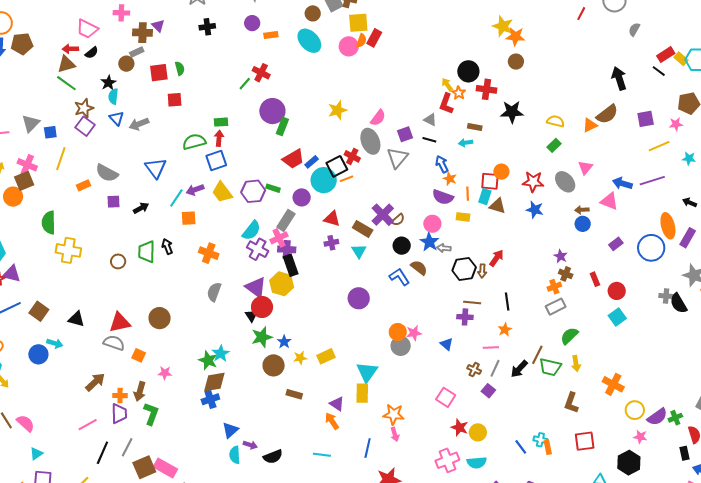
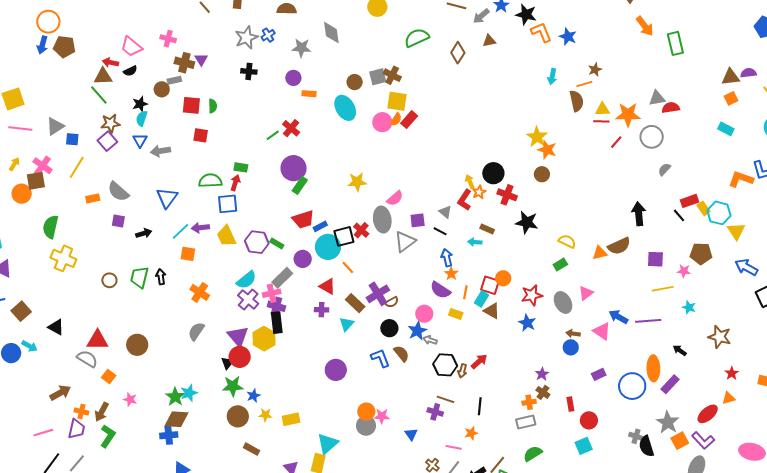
orange line: (347, 179) -> (348, 267), moved, turned 56
red star: (533, 182) -> (532, 295), turned -30

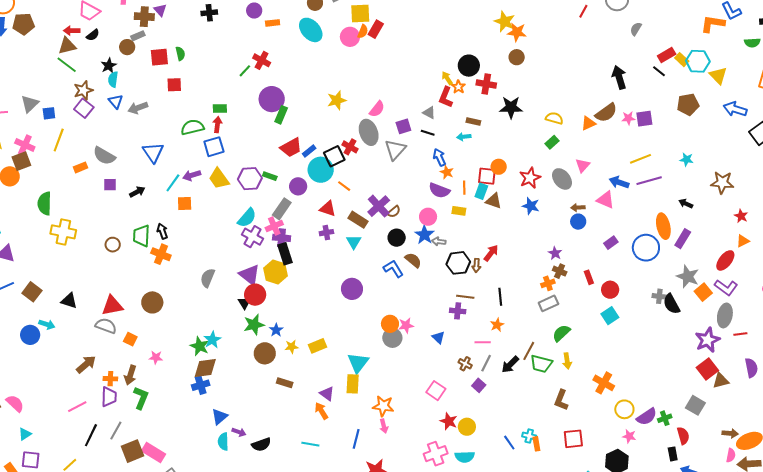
pink star: (684, 271) -> (628, 118), moved
yellow line: (663, 289) -> (640, 159), moved
orange cross: (200, 292) -> (161, 254), moved

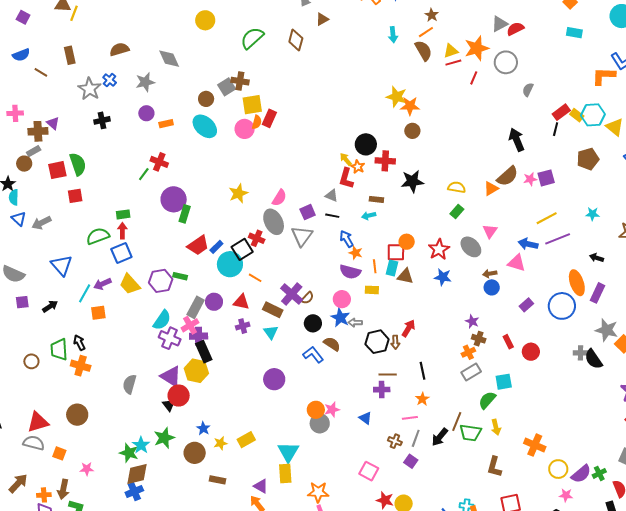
green semicircle: (180, 54) -> (78, 164), size x1.6
black line: (659, 71) -> (556, 129), turned 72
purple circle: (298, 186) -> (214, 302), moved
cyan square: (610, 316) -> (504, 382), moved, turned 30
green star: (254, 325) -> (164, 438), moved

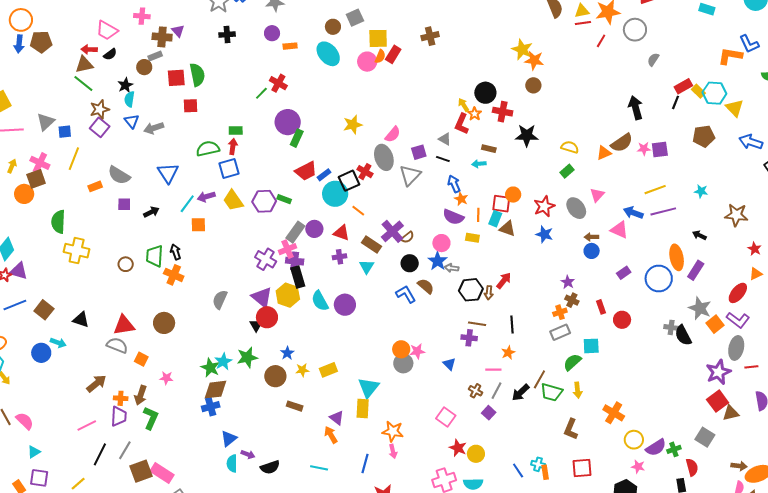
brown cross: (240, 81) -> (430, 36), moved, turned -30
cyan semicircle: (162, 320) -> (320, 301), moved, turned 110
purple circle: (274, 379) -> (345, 305), moved

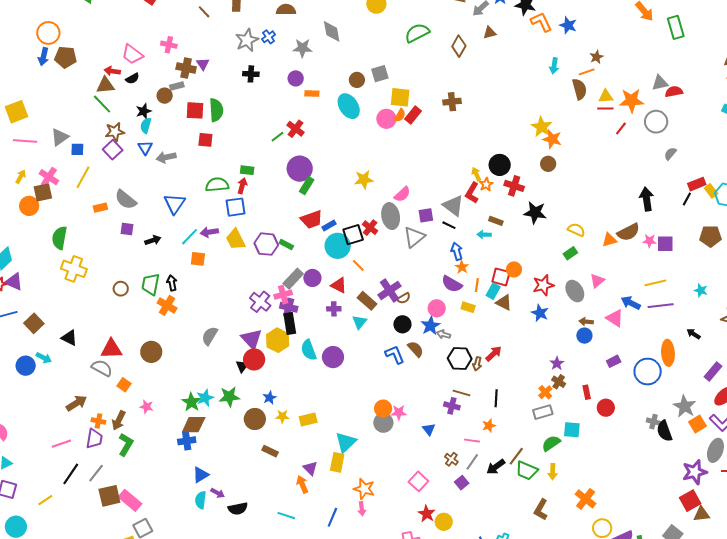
gray triangle: (445, 139) -> (453, 206), size x1.6
purple rectangle: (696, 270) -> (713, 371), moved
orange cross: (560, 312) -> (545, 392), turned -32

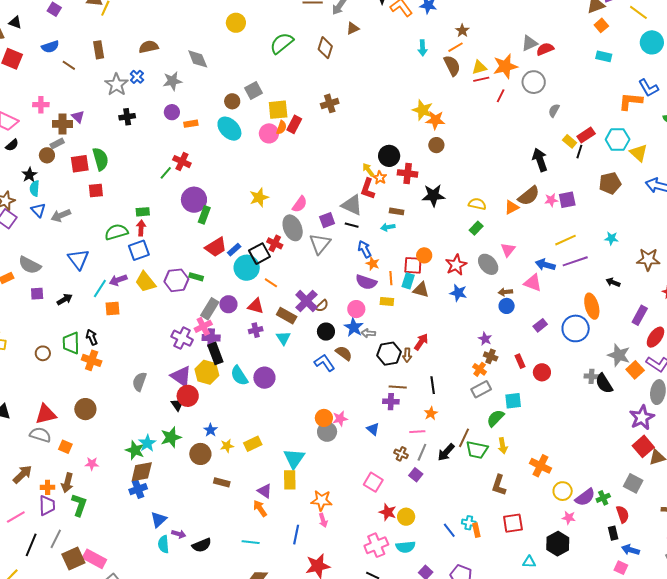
yellow rectangle: (711, 191) -> (570, 141), moved

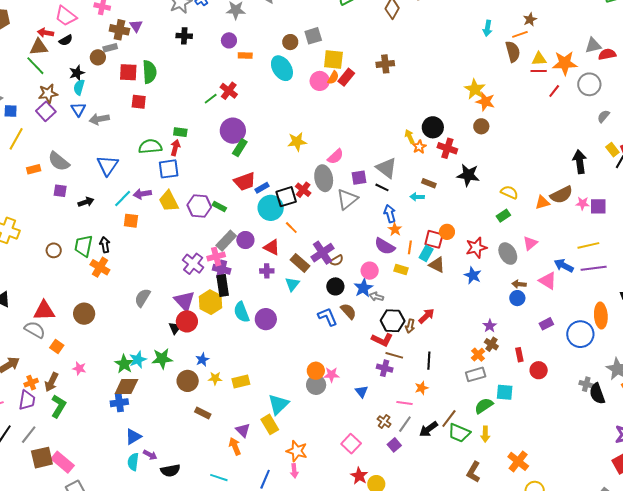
red L-shape: (368, 189) -> (382, 340), moved, turned -95
yellow rectangle: (290, 480) -> (270, 424), turned -42
orange cross: (48, 487) -> (31, 383), turned -32

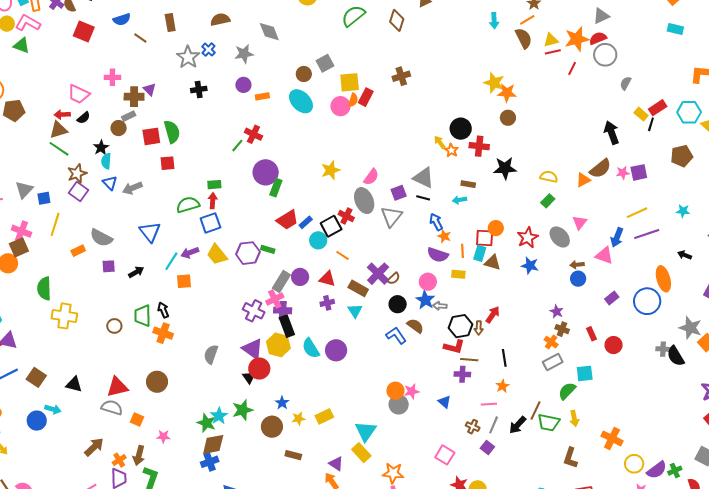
red semicircle: (607, 54) -> (598, 38), moved
cyan circle: (271, 208) -> (318, 240), size x0.7
blue arrow: (564, 266) -> (617, 237), turned -84

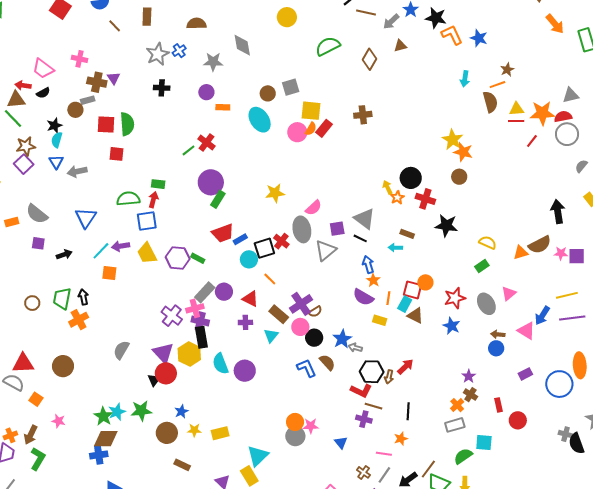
pink circle: (428, 282) -> (300, 327), moved
orange cross: (163, 333) -> (79, 320), turned 30

